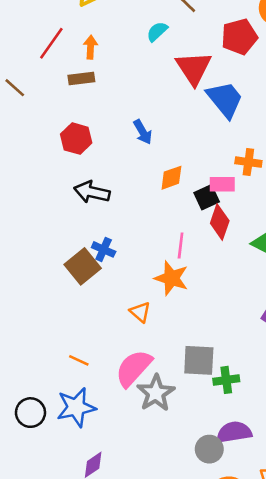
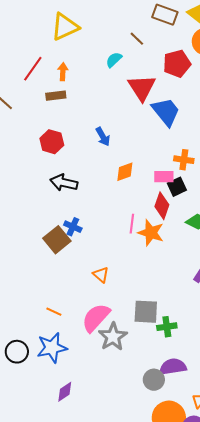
black square: (207, 197) -> (177, 187), moved
orange star: (171, 278) -> (151, 233), moved

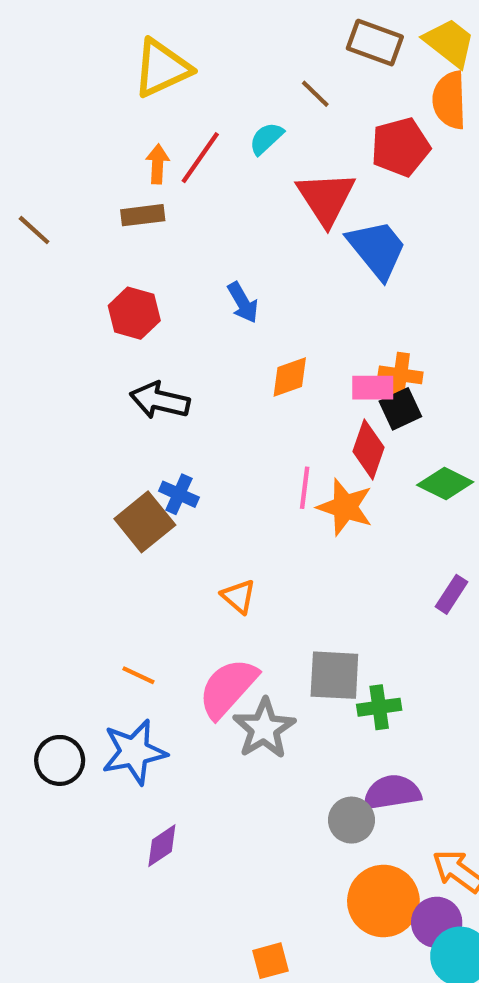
red line: (33, 69) -> (200, 158), moved
orange cross: (184, 160) -> (400, 375), moved

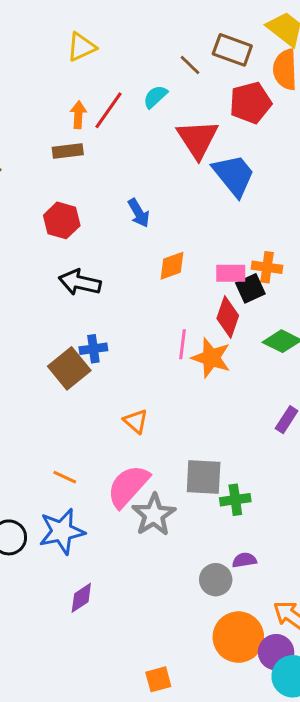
brown rectangle: (375, 43) -> (232, 50), moved
yellow triangle: (162, 68) -> (81, 47), size x0.7
orange cross: (400, 375) -> (267, 267), moved
blue cross: (179, 494) -> (93, 349), turned -32
purple semicircle: (392, 792) -> (244, 560), size x0.6

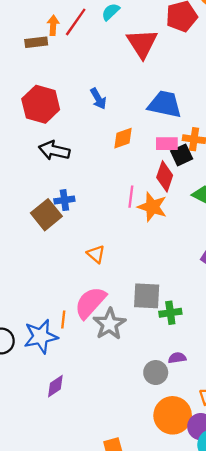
brown rectangle: (68, 151) -> (36, 42), moved
blue trapezoid: (234, 175) -> (165, 104), moved, turned -39
red hexagon: (62, 220) -> (41, 104), size x1.4
orange line: (65, 477) -> (63, 320), moved, turned 72

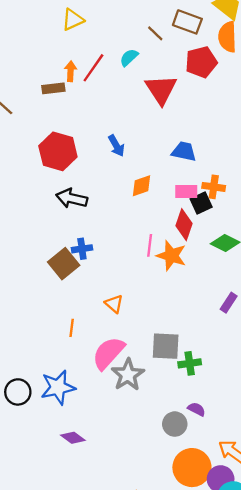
blue trapezoid: (165, 104) -> (184, 151), size x0.7
orange line: (63, 320) -> (72, 328), moved
purple semicircle: (177, 358) -> (197, 409), turned 36
purple diamond: (55, 386) -> (73, 438), turned 70

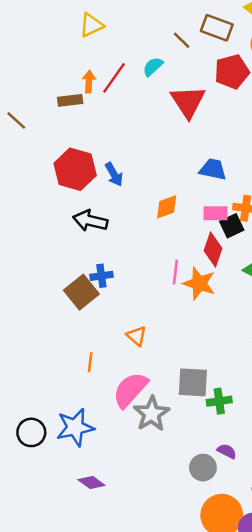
blue arrow: (116, 146) -> (114, 174), moved

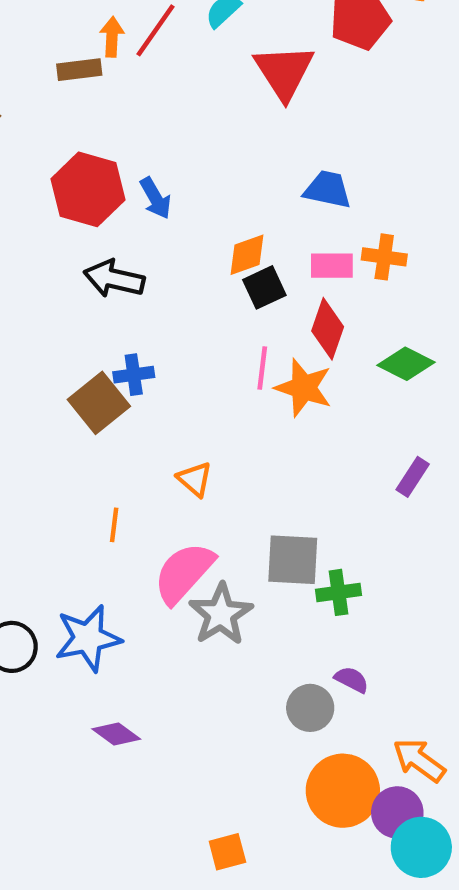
black square: (232, 226) -> (264, 287), moved

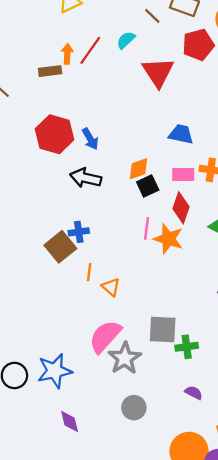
black arrow: (114, 279) -> (86, 178), moved
orange line: (114, 525) -> (89, 272), moved
gray circle: (310, 708) -> (134, 408), moved
purple diamond: (116, 734) -> (70, 421), turned 40

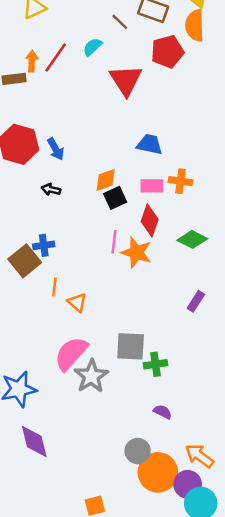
black arrow: (86, 178) -> (51, 189), size x0.6
gray circle: (134, 408) -> (138, 451), moved
purple diamond: (70, 421) -> (34, 441), size x1.4

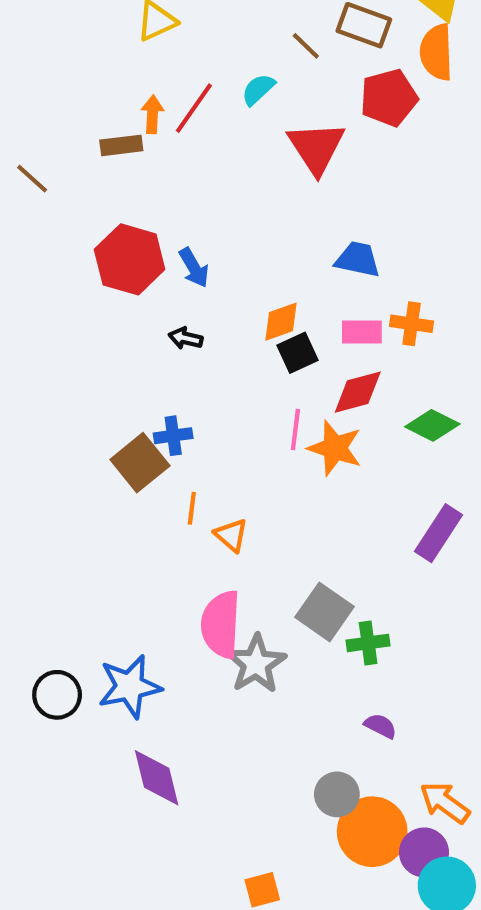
red diamond: (150, 220) -> (358, 392), turned 56
purple rectangle: (196, 301) -> (439, 533), size x1.5
gray square: (131, 346) -> (324, 612), turned 32
pink semicircle: (71, 354) -> (221, 624), turned -39

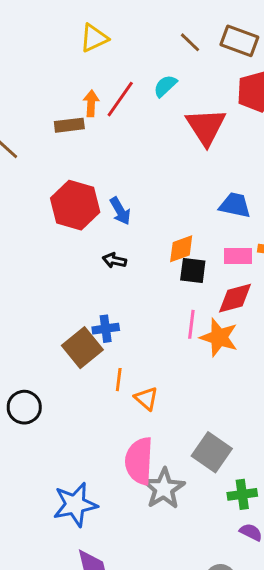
brown line: (306, 46) -> (190, 42), moved
black square: (298, 353) -> (193, 271), turned 32
green cross: (368, 643) -> (242, 494), moved
black circle: (57, 695) -> (24, 407), moved

